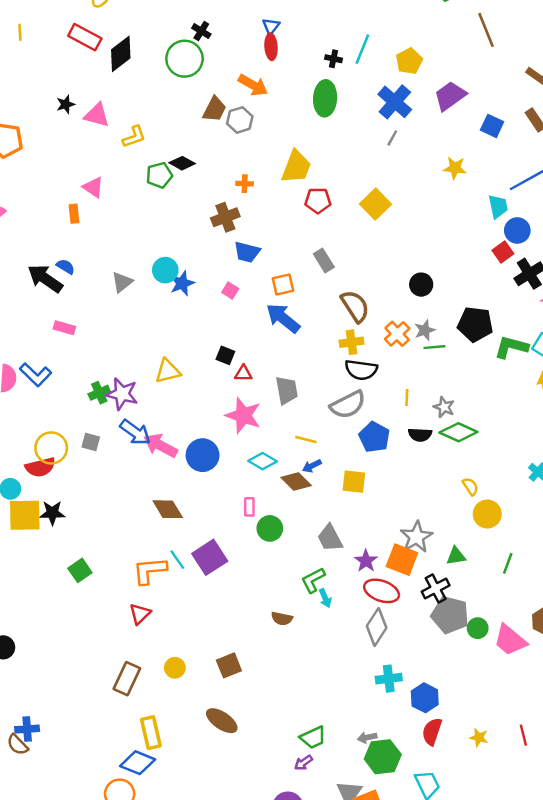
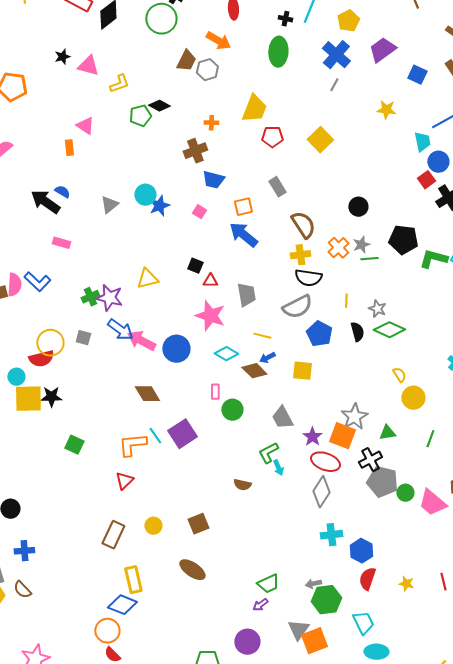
black semicircle: (420, 435) -> (357, 332), turned -108
green square: (80, 570) -> (74, 445), turned -30
blue cross: (27, 729) -> (24, 551), moved

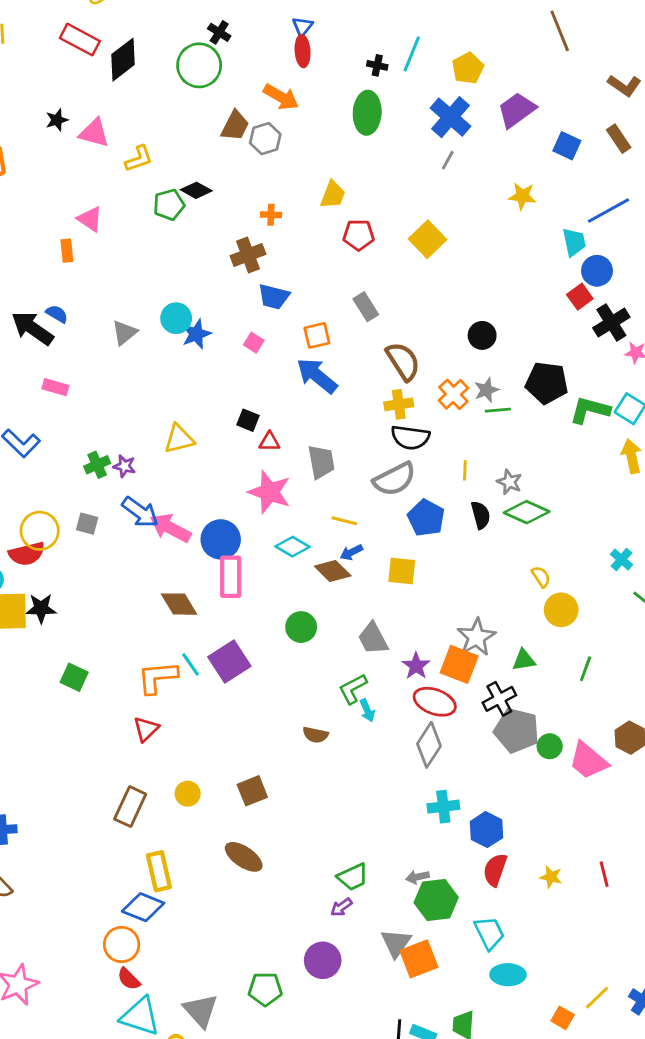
yellow trapezoid: (254, 109) -> (333, 195), size x0.7
purple star: (109, 298) -> (124, 466), size x0.6
pink rectangle: (215, 392) -> (231, 577), moved, size x1.8

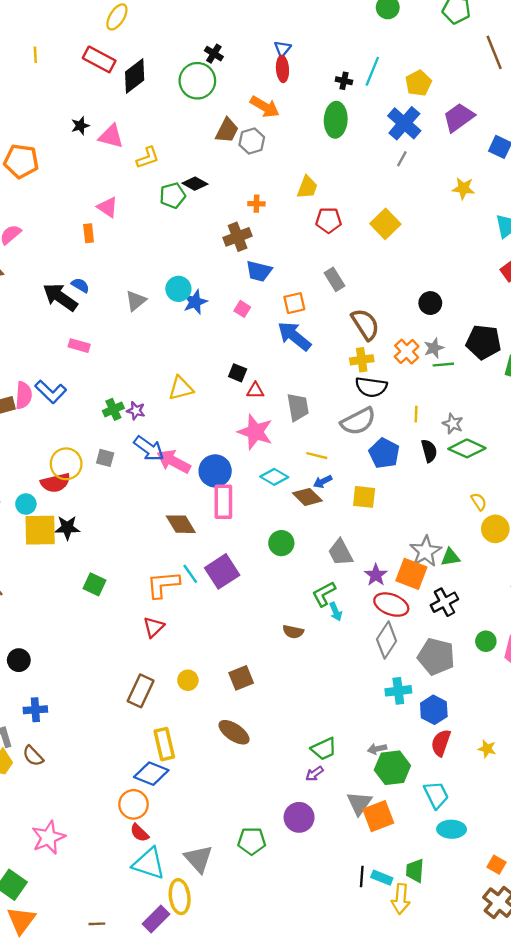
green triangle: (524, 660) -> (450, 557), moved
gray pentagon: (517, 730) -> (436, 657), moved

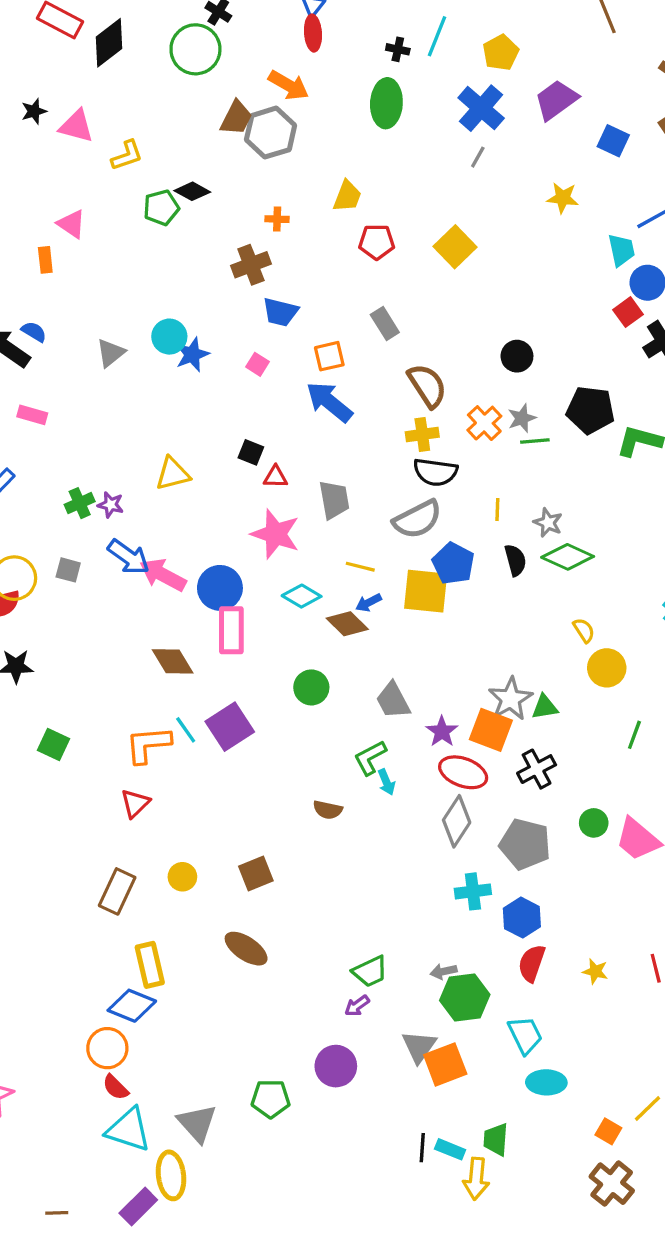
gray hexagon: (252, 141) -> (271, 133), size x1.4
yellow square: (364, 497) -> (426, 591), moved, size x1.4

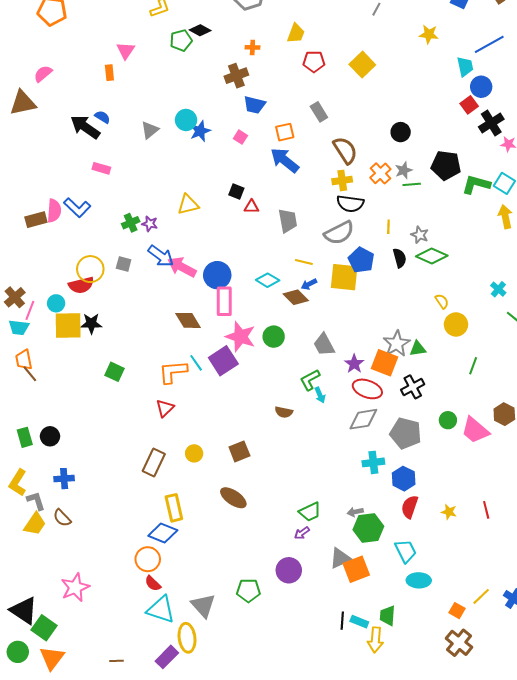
pink triangle: (71, 224) -> (126, 50), turned 30
pink star: (275, 534) -> (240, 337), moved
gray diamond: (457, 821) -> (363, 419), turned 48
gray triangle: (419, 1046) -> (340, 558), turned 30

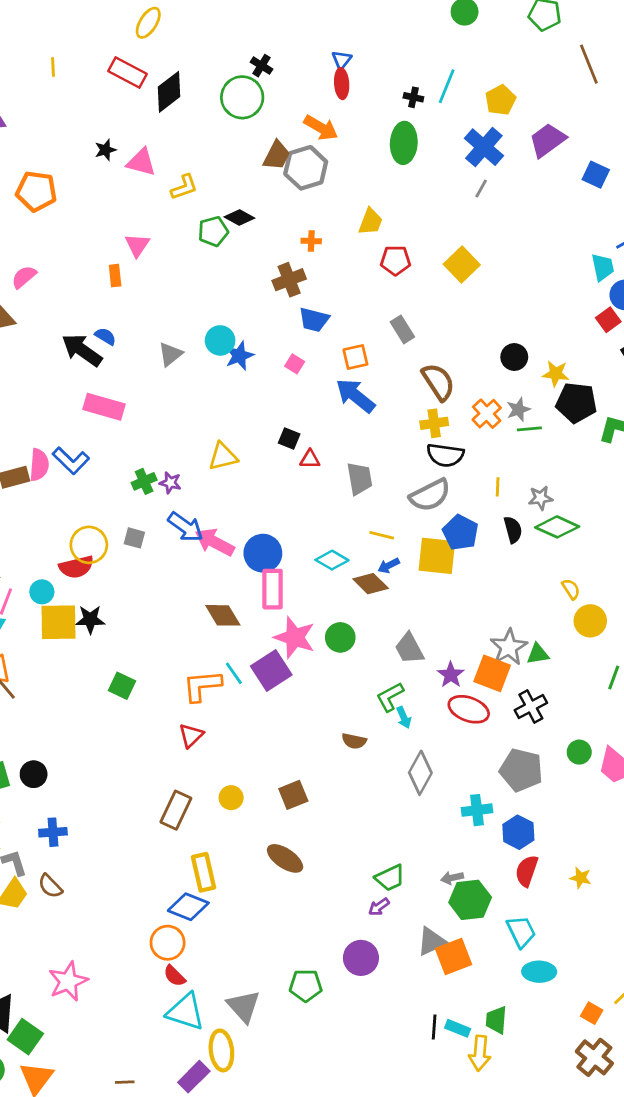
yellow star: (429, 34) -> (556, 374), moved
pink rectangle: (101, 168) -> (104, 407), size x1.6
gray star: (420, 235) -> (541, 498), turned -30
gray diamond: (363, 419) -> (420, 773), moved, turned -52

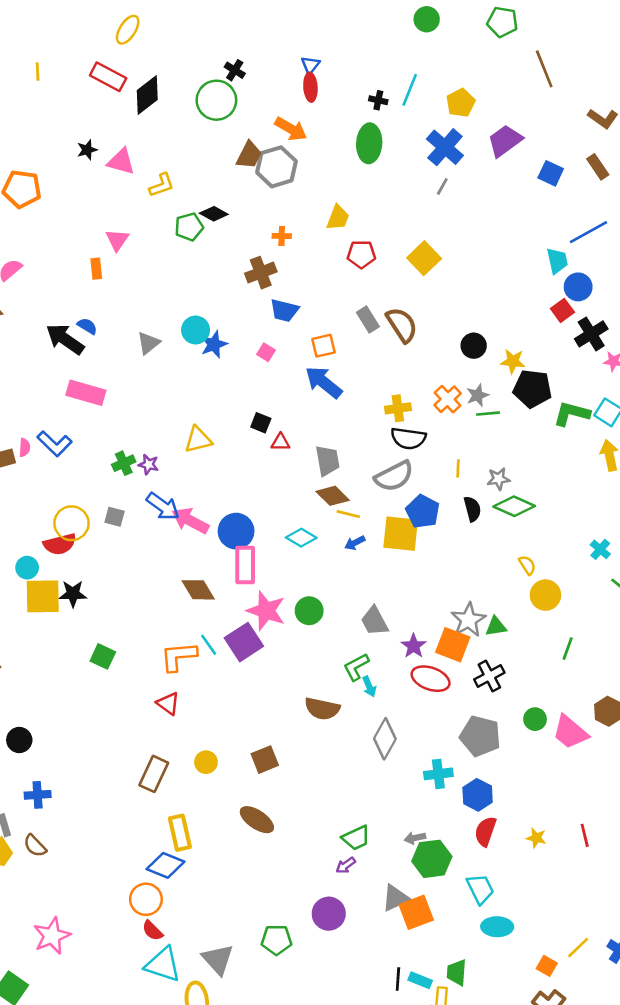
brown semicircle: (438, 382) -> (402, 325), moved
pink semicircle: (39, 465) -> (24, 448), size x0.6
brown diamond: (371, 584) -> (333, 496), moved
red triangle: (191, 736) -> (168, 703), turned -40
brown semicircle: (354, 741) -> (322, 709), size x1.5

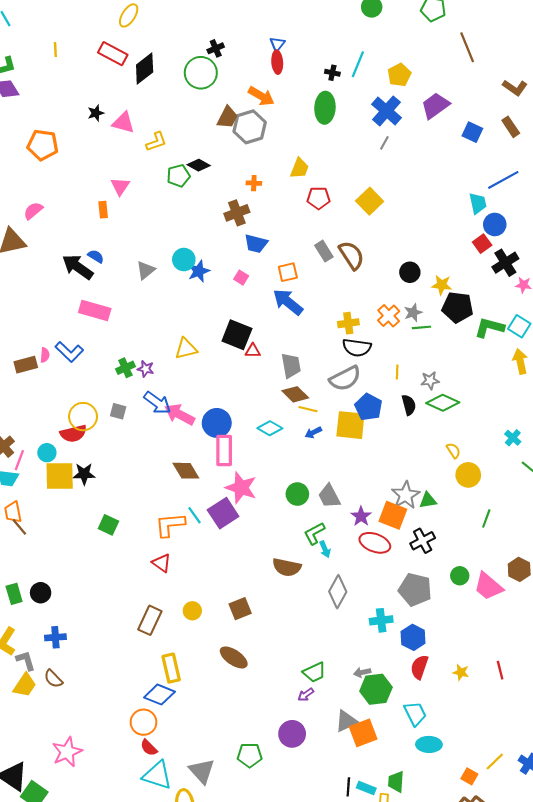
black cross: (235, 70) -> (216, 48), turned 35
black square: (261, 423) -> (237, 335), size x1.8
green circle: (309, 611) -> (297, 494), moved

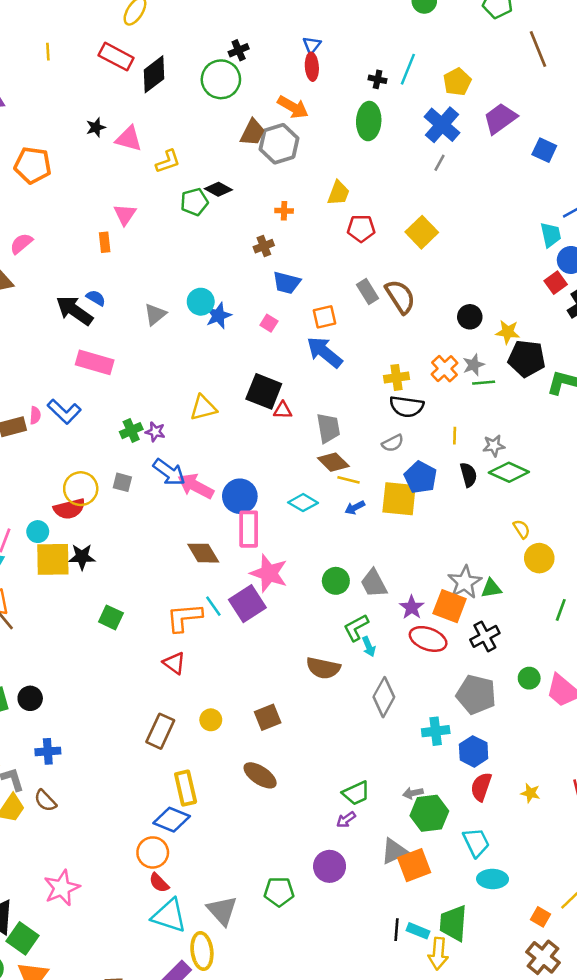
brown cross: (237, 213) -> (264, 246), size x0.7
gray semicircle: (345, 378) -> (393, 443), size x0.6
green trapezoid: (396, 782) -> (453, 923), size x1.4

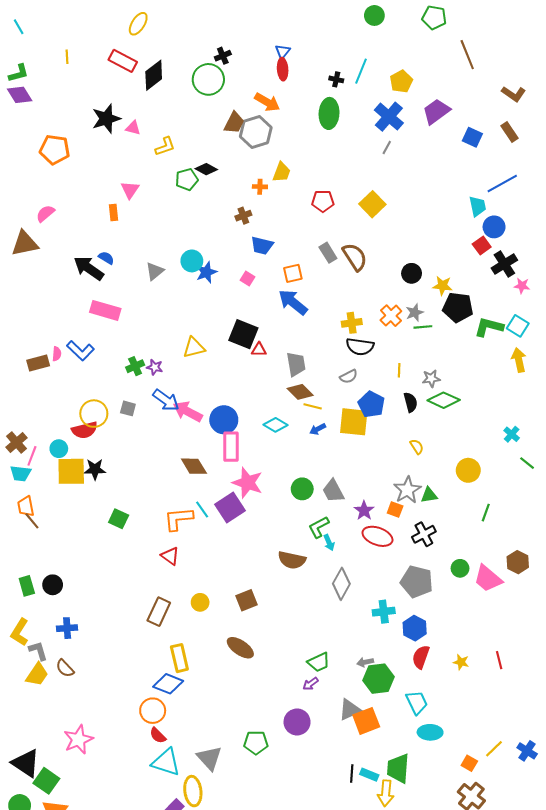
black star: (96, 127) -> (106, 119), size x1.8
pink triangle: (129, 139) -> (133, 128), size x0.7
yellow trapezoid: (338, 193) -> (282, 172), moved
yellow semicircle: (522, 529) -> (417, 447), moved
orange square: (450, 606) -> (395, 510), size x0.6

